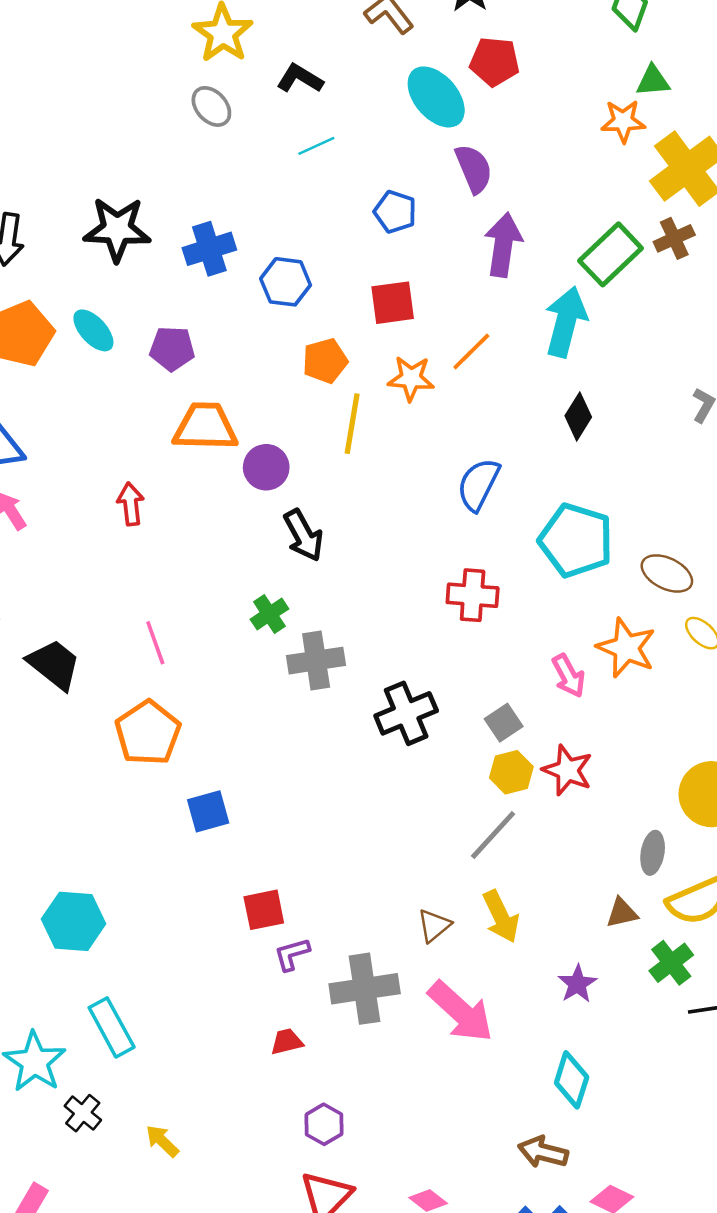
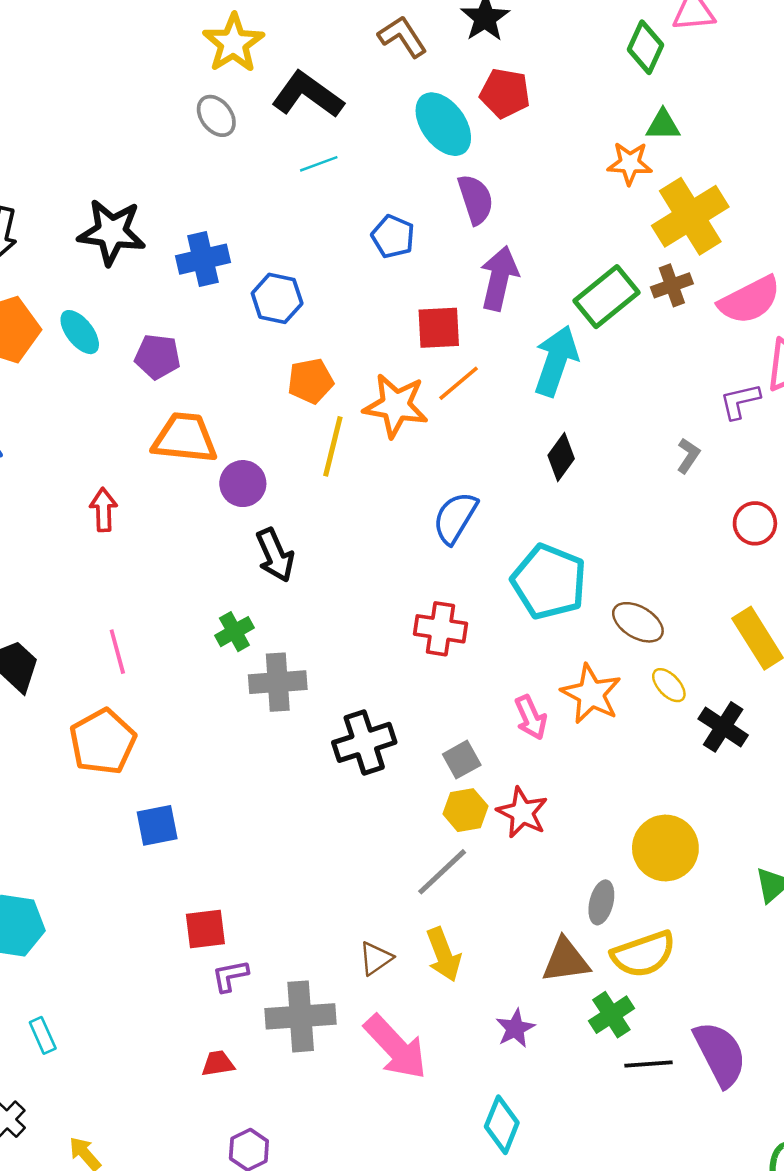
black L-shape: (300, 79) -> (308, 95), size x1.5
red square: (393, 303) -> (439, 328), moved
orange star: (411, 378) -> (396, 406), size x1.4
brown triangle: (622, 913) -> (566, 960), size x1.5
cyan rectangle: (112, 1027) -> (43, 1035), size x0.6

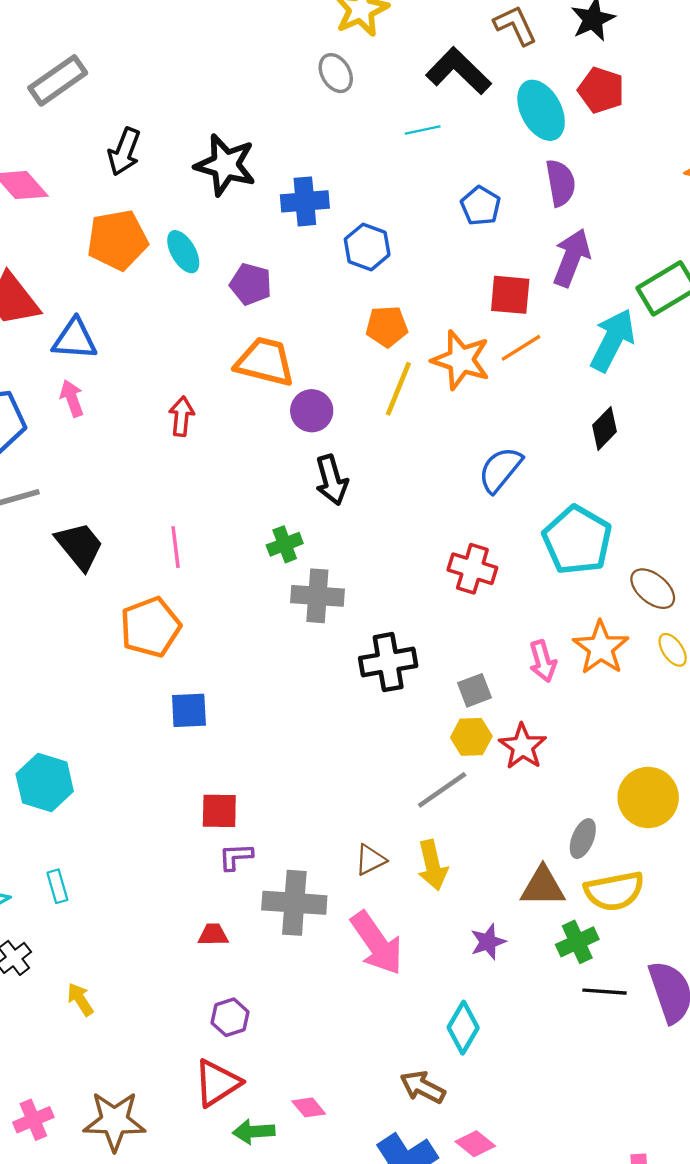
black L-shape: (308, 95) -> (459, 71), moved

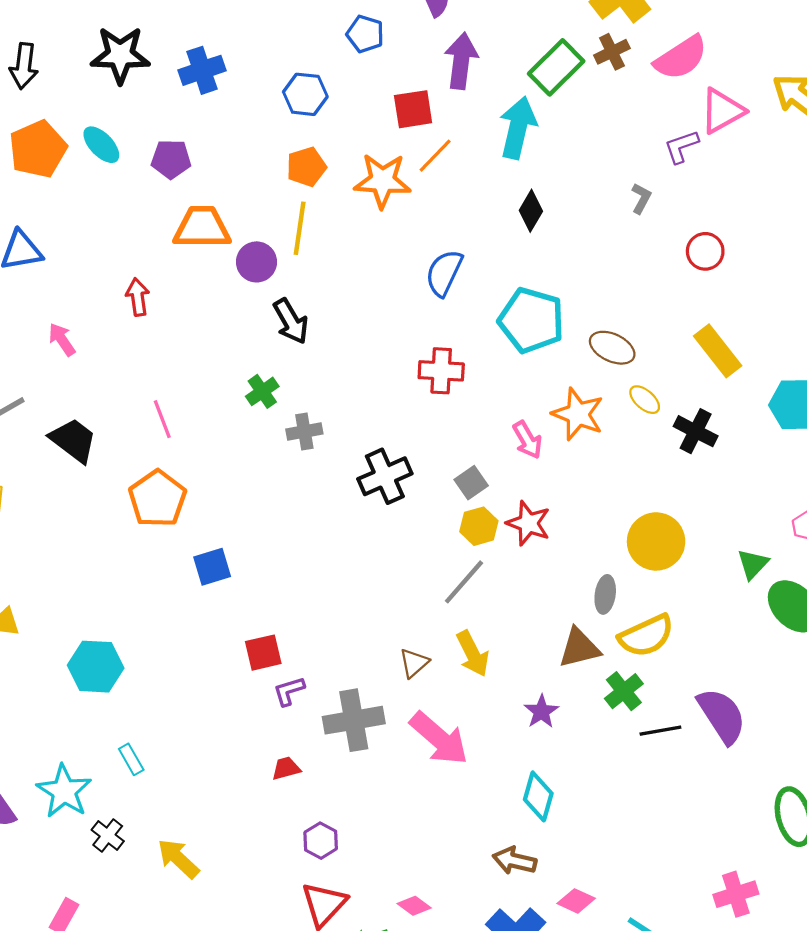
blue hexagon: (367, 247) -> (305, 94), moved
yellow line: (398, 389) -> (300, 228), moved
pink arrow: (72, 398) -> (62, 340), moved
gray cross: (317, 596) -> (304, 432), size x0.7
yellow arrow: (80, 999) -> (178, 859), size x1.4

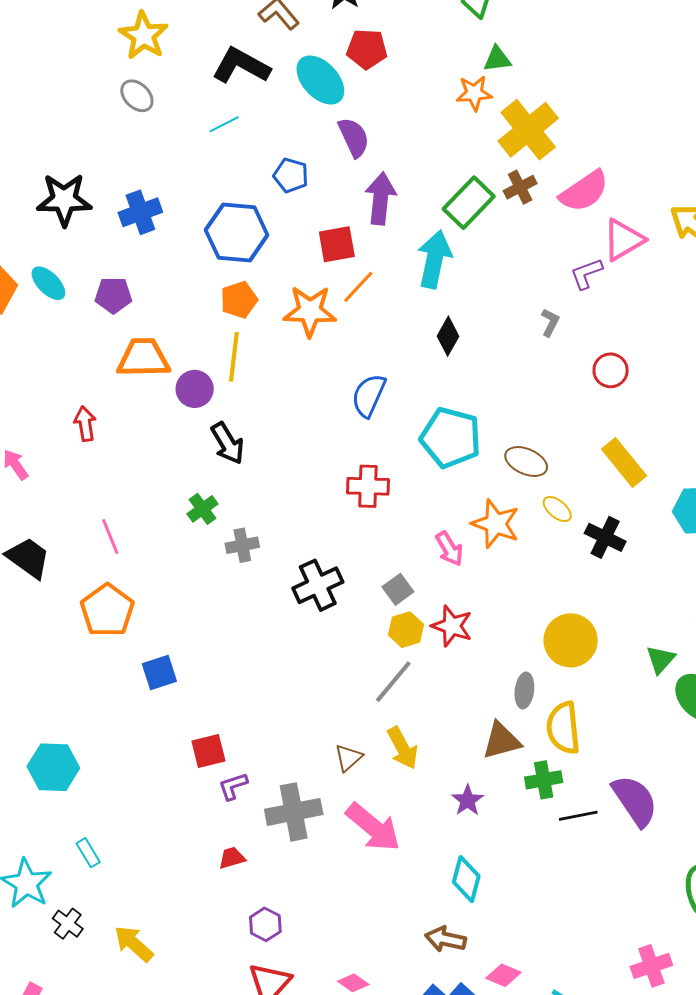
blue hexagon: (305, 94) -> (237, 233), size x1.5
yellow semicircle: (646, 636) -> (563, 728), turned 110
green cross: (624, 691) -> (544, 780), turned 30

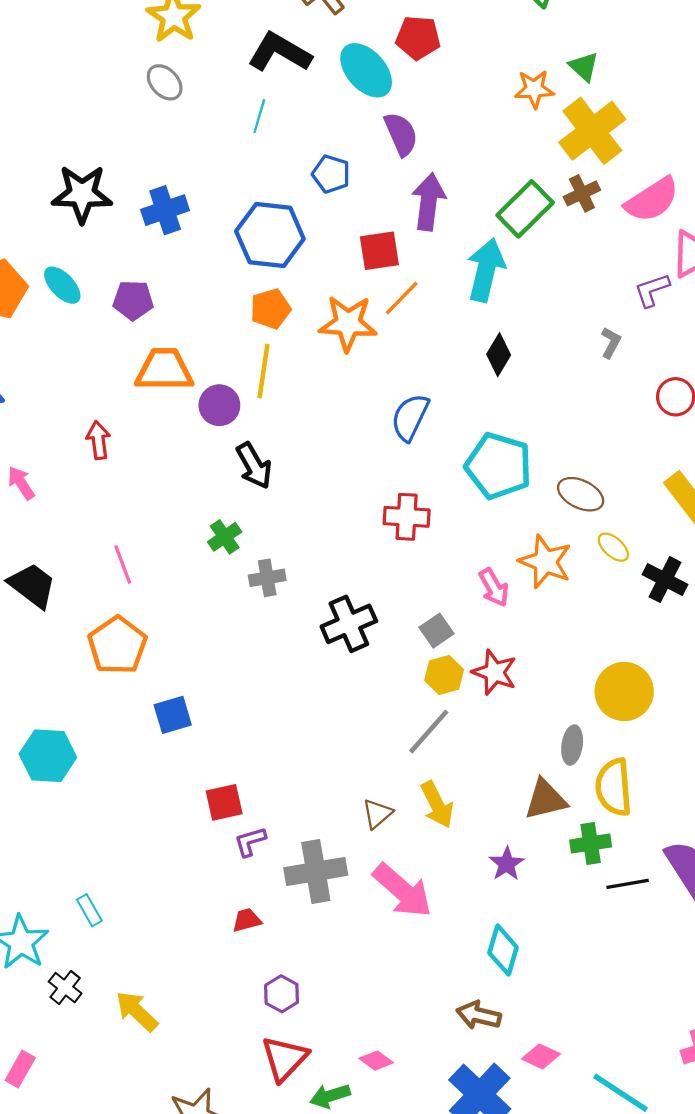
green triangle: (497, 59) -> (584, 67), moved, turned 48
cyan line: (224, 124) -> (259, 116), turned -48
cyan hexagon: (53, 767) -> (48, 756), moved

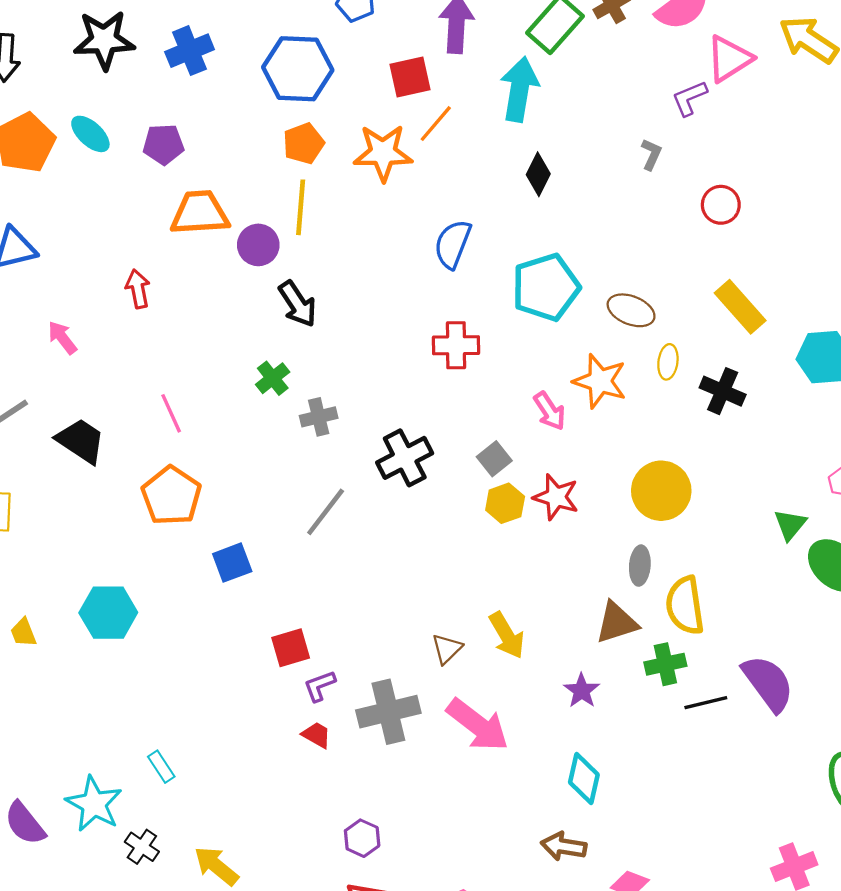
cyan pentagon: (499, 466) -> (546, 287), turned -30
yellow ellipse: (613, 547) -> (668, 362), turned 60
yellow circle: (624, 691) -> (661, 491), moved
gray line: (429, 732) -> (326, 512), moved
red trapezoid: (247, 920) -> (317, 735), moved, turned 48

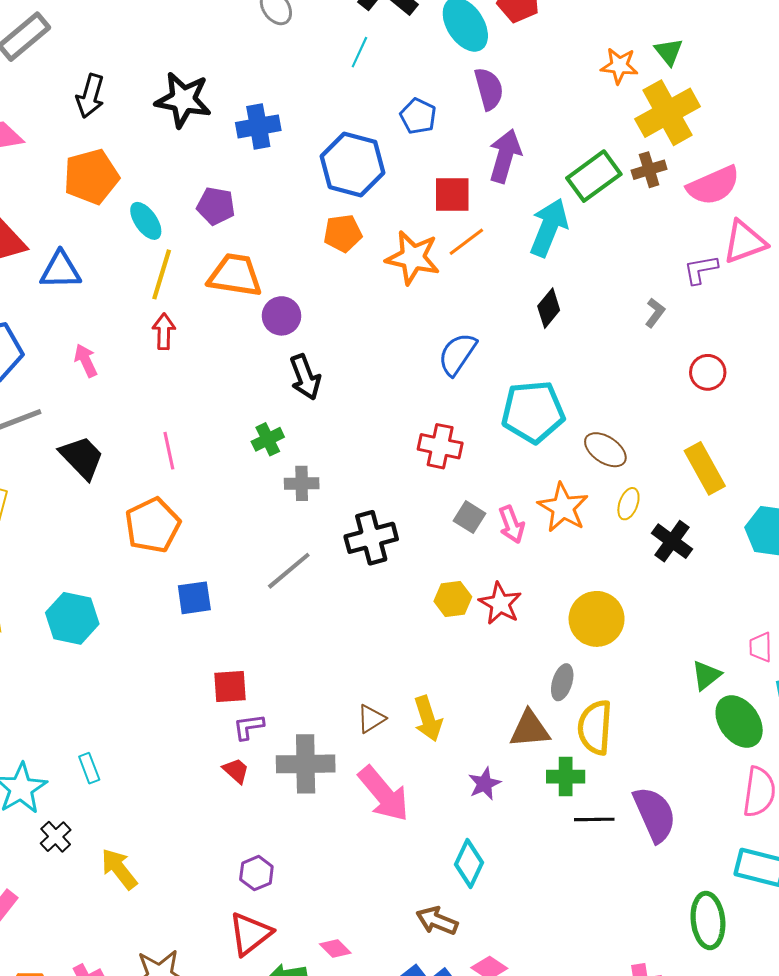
cyan ellipse: (90, 134) -> (146, 221), moved
yellow line: (301, 207) -> (162, 274), moved
gray square: (494, 459) -> (470, 517), moved, turned -32

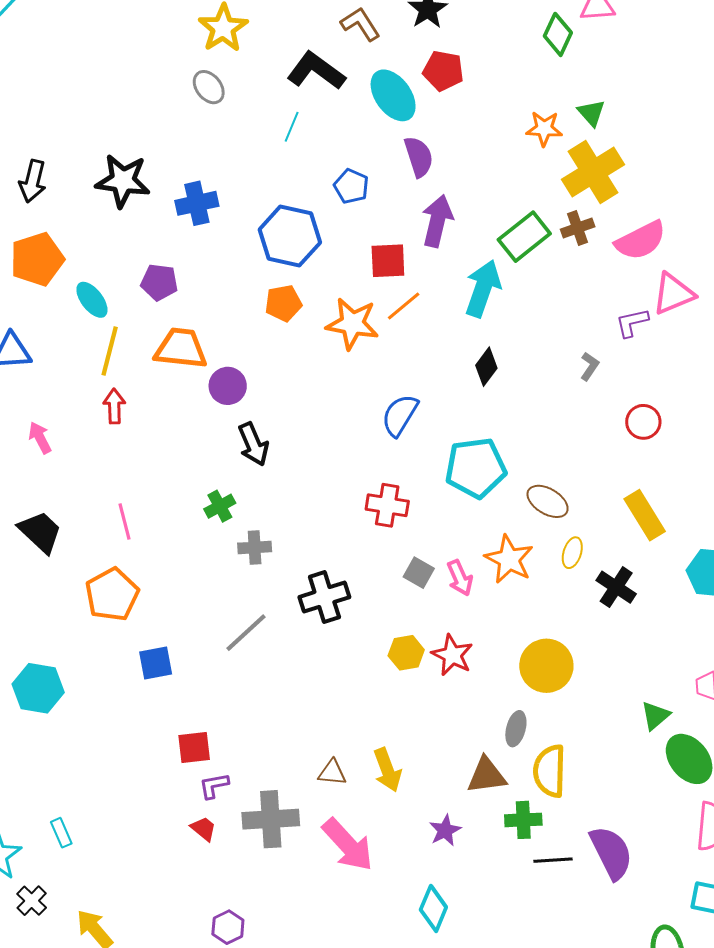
brown triangle: (371, 719) -> (332, 772), turned 40

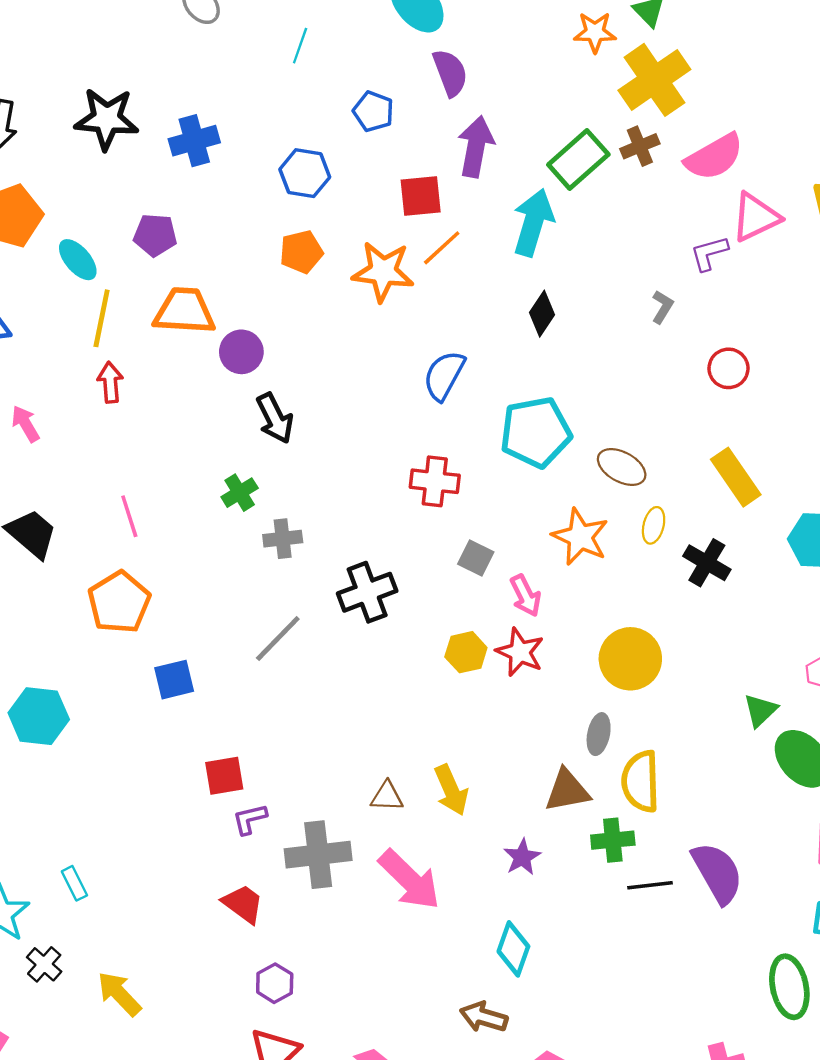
blue hexagon: (290, 236) -> (305, 173), size x0.7
pink arrow: (460, 578) -> (526, 596), moved
red trapezoid: (204, 829) -> (243, 904), moved, size x1.4

